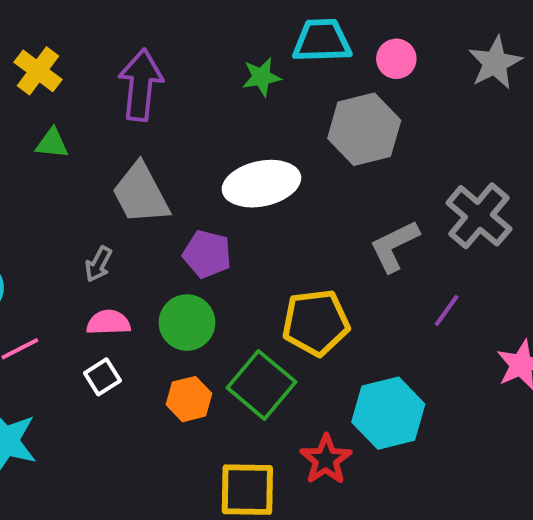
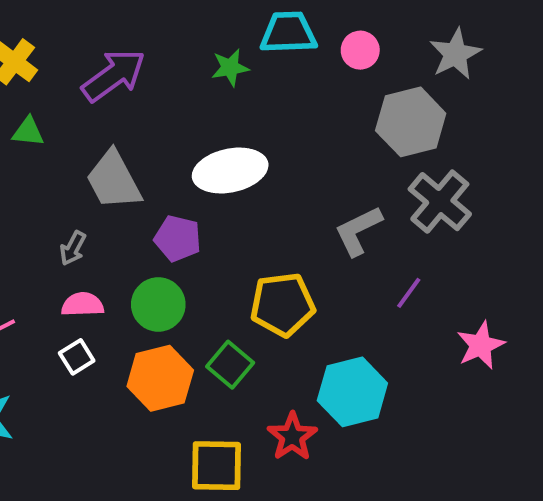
purple arrow: (141, 85) -> (114, 75), turned 48
gray hexagon: (364, 129) -> (411, 122), moved
green square: (261, 385) -> (230, 365), size x0.7
orange hexagon: (189, 399) -> (160, 378), size x1.5

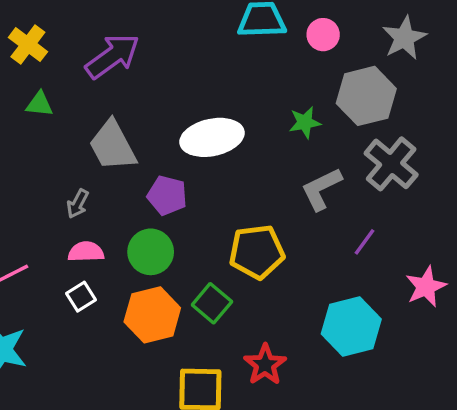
green star: (230, 68) -> (305, 122), moved
cyan hexagon: (352, 392) -> (351, 326), moved

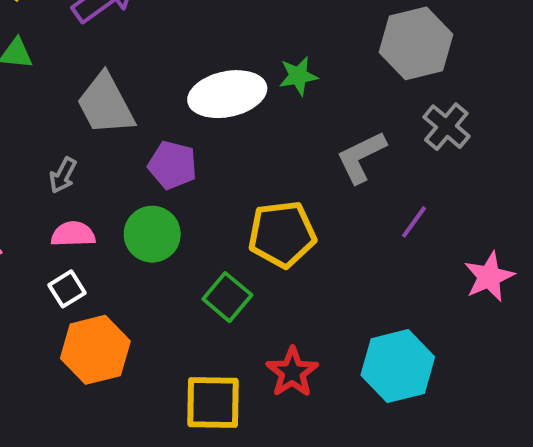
green star: (305, 122) -> (298, 76), moved
gray cross: (391, 164) -> (446, 127), size x0.7
orange hexagon: (152, 315) -> (95, 350), moved
cyan hexagon: (351, 326) -> (398, 366), moved

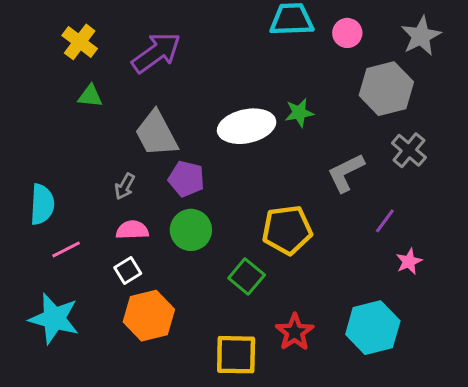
purple pentagon: (172, 165) -> (186, 179), moved
pink star: (489, 277) -> (409, 261), moved, size x0.7

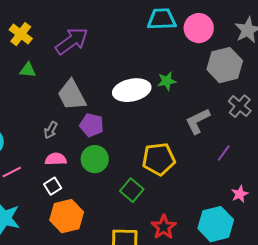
pink circle: (347, 33) -> (199, 28), size x1.5
pink star: (409, 261) -> (240, 194), moved

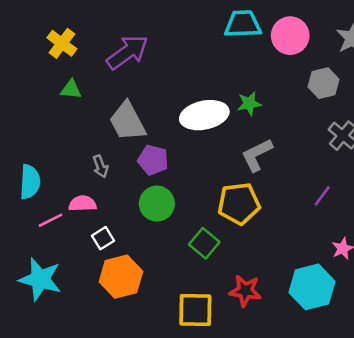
gray hexagon: (225, 65) -> (324, 83), size x0.7
gray L-shape: (198, 121) -> (257, 155), moved
gray arrow: (51, 130) -> (100, 166), turned -48
pink semicircle: (56, 159) -> (82, 204), moved
red star: (164, 227) -> (245, 291), turned -30

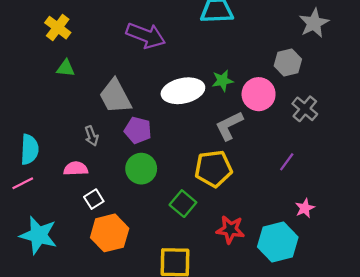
pink circle: (290, 36) -> (259, 94), moved
purple arrow: (127, 52) -> (146, 35), moved, turned 57
pink line: (50, 220) -> (23, 183), moved
red star: (245, 291) -> (230, 230), moved

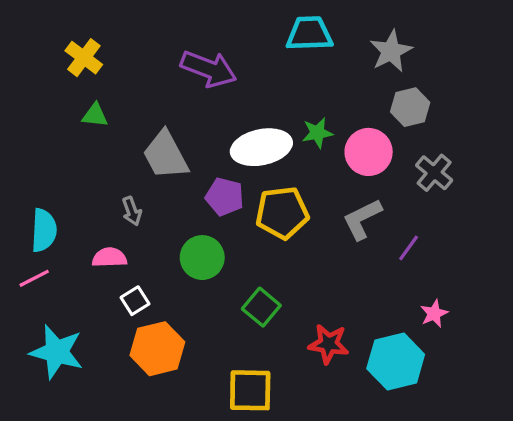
gray star: (314, 23) -> (391, 51), moved
gray L-shape: (229, 126) -> (362, 219), moved
purple pentagon: (138, 130) -> (225, 197), moved
yellow pentagon: (213, 169) -> (282, 213), moved

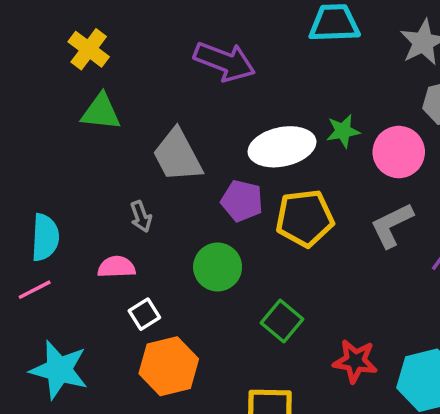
green triangle: (95, 115) -> (101, 112), size x1.4

